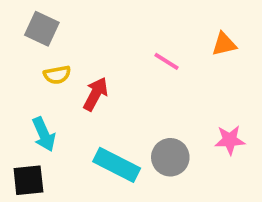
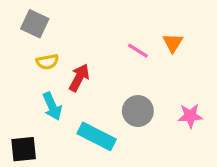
orange triangle: (224, 44) -> (173, 43), moved, turned -45
cyan arrow: (44, 134) -> (52, 106), moved
gray circle: (170, 157) -> (138, 111), moved

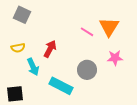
orange triangle: (173, 43) -> (109, 27), size x1.5
yellow semicircle: (47, 62) -> (18, 48), moved
pink star: (190, 116) -> (115, 58), moved

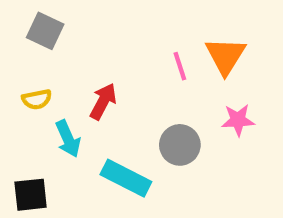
pink line: (87, 32) -> (180, 66), turned 40

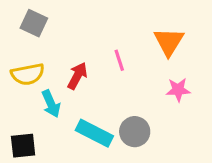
pink line: (180, 66) -> (119, 60), moved
yellow semicircle: (37, 99) -> (28, 74), size x1.5
gray circle: (180, 145) -> (135, 132), moved

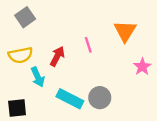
gray square: (34, 23) -> (25, 17), turned 30
pink star: (178, 90) -> (142, 67), moved, turned -30

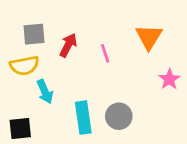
gray square: (25, 17) -> (34, 34), moved, turned 30
red arrow: (57, 56) -> (68, 45), moved
cyan rectangle: (70, 99) -> (83, 118), turned 55

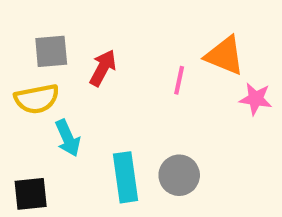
orange triangle: (149, 37) -> (225, 56), turned -40
pink line: (105, 53) -> (179, 80), moved, turned 30
pink star: (169, 79) -> (256, 99), moved, turned -30

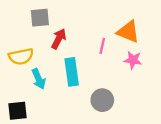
gray square: (51, 51) -> (40, 18), moved
pink star: (256, 99) -> (133, 60), moved
cyan rectangle: (126, 177) -> (72, 72), moved

